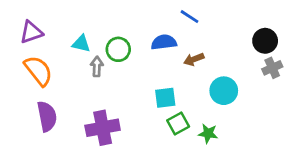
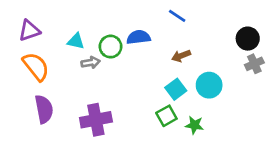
blue semicircle: (164, 42) -> (139, 37), moved
gray arrow: (97, 66) -> (91, 63), turned 78
cyan square: (165, 98) -> (176, 89), moved, turned -30

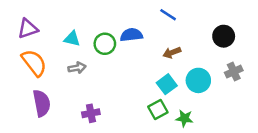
black circle: (248, 39) -> (224, 36), moved
gray arrow: (91, 63) -> (77, 68), moved
gray cross: (254, 64) -> (234, 72), moved
purple cross: (96, 120) -> (91, 113), size x0.6

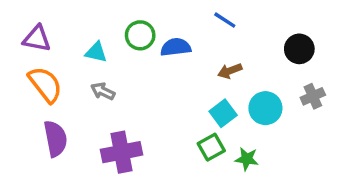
purple triangle: (28, 29) -> (37, 39), turned 30
green circle: (105, 44) -> (140, 35), moved
gray arrow: (77, 68) -> (103, 91), turned -144
purple cross: (91, 113) -> (121, 152), size x1.6

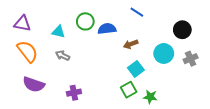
brown arrow: (230, 71) -> (131, 44), moved
cyan circle: (265, 108) -> (164, 53), moved
purple semicircle: (55, 139) -> (34, 84), turned 120
purple cross: (121, 152) -> (74, 93), size x0.6

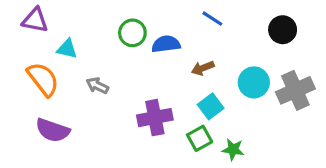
purple triangle: (22, 24) -> (35, 20), moved
black circle: (182, 30) -> (283, 30), moved
cyan triangle: (58, 32) -> (67, 49), moved
gray cross: (191, 59) -> (295, 90), size x1.6
purple cross: (74, 93) -> (155, 118), moved, size x1.5

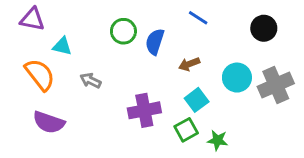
blue semicircle: (166, 44) -> (155, 42), turned -65

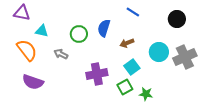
green circle: (123, 31) -> (79, 34), moved

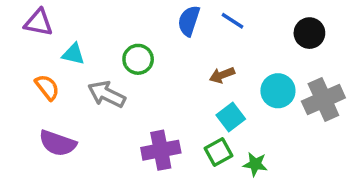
blue semicircle: (104, 28) -> (189, 21), moved
orange semicircle: (27, 50) -> (47, 87), size x0.7
gray arrow: (61, 54) -> (107, 94), size x1.5
purple cross: (97, 74) -> (161, 150), moved

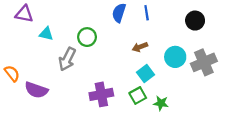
blue line: (233, 21) -> (147, 13), turned 48
orange semicircle: (47, 87) -> (12, 73), moved
gray arrow: (107, 94) -> (67, 59), turned -90

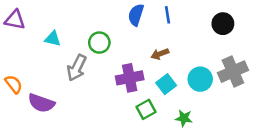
purple triangle: (24, 14) -> (15, 20), moved
cyan circle: (175, 57) -> (200, 79), moved
purple cross: (101, 94) -> (130, 78), moved
green square: (138, 95) -> (146, 109), moved

